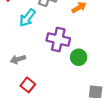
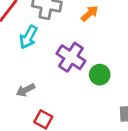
purple cross: (58, 40) -> (71, 57), turned 30

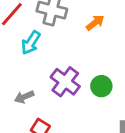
purple cross: (71, 57) -> (65, 82), moved

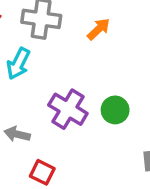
gray arrow: (24, 97) -> (17, 134), turned 42

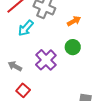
green circle: (115, 110) -> (73, 47), moved

